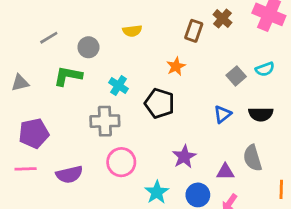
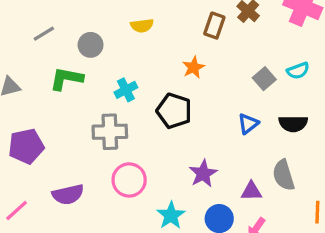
cyan cross: (119, 86) -> (126, 90), turned 30
pink line: (26, 169) -> (17, 211), moved, turned -40

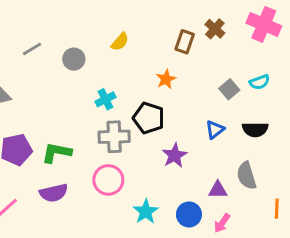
yellow semicircle: (142, 26) -> (120, 42), turned -42
green L-shape: (66, 79) -> (57, 153), moved
gray cross: (110, 132) -> (114, 137), moved
purple star: (203, 174) -> (175, 155), moved

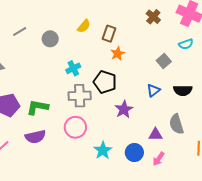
brown rectangle: (185, 42) -> (109, 34), moved
cyan semicircle: (259, 82) -> (186, 44), moved

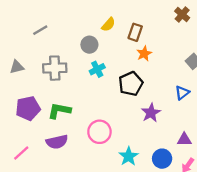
gray circle: (50, 39) -> (89, 45), moved
black pentagon: (105, 82) -> (131, 84), turned 30
gray cross: (80, 96) -> (55, 68), moved

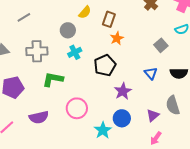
blue triangle: (182, 93) -> (151, 73), turned -32
green L-shape: (59, 111) -> (53, 79), moved
purple triangle: (184, 140) -> (153, 115), turned -40
blue circle: (162, 159) -> (122, 118), moved

